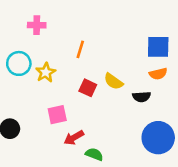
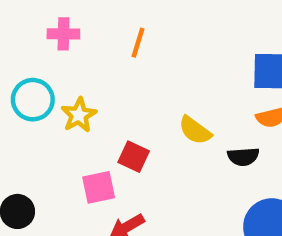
orange line: (80, 49) -> (138, 43), moved
red square: (88, 88) -> (134, 157), moved

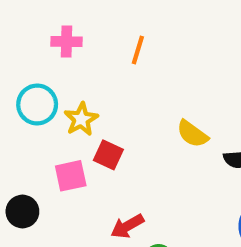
red square: (134, 157) -> (108, 155), moved
pink square: (99, 187) -> (71, 176), moved

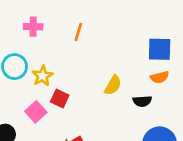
yellow semicircle: (192, 134) -> (113, 85), turned -96
pink square: (71, 176) -> (36, 112), turned -30

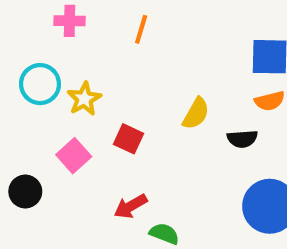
red square: (60, 99) -> (129, 139), moved

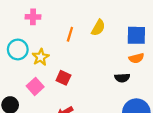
orange line: (141, 29) -> (70, 34), moved
yellow semicircle: (196, 114) -> (98, 28), moved

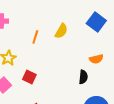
blue square: (136, 35) -> (96, 22), moved, turned 36
black semicircle: (122, 78) -> (83, 77), turned -80

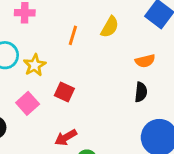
orange semicircle: (96, 59) -> (145, 61), moved

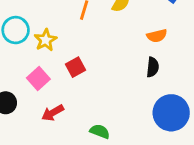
red square: (64, 92) -> (76, 67), turned 36
red arrow: (66, 137) -> (53, 113), moved

